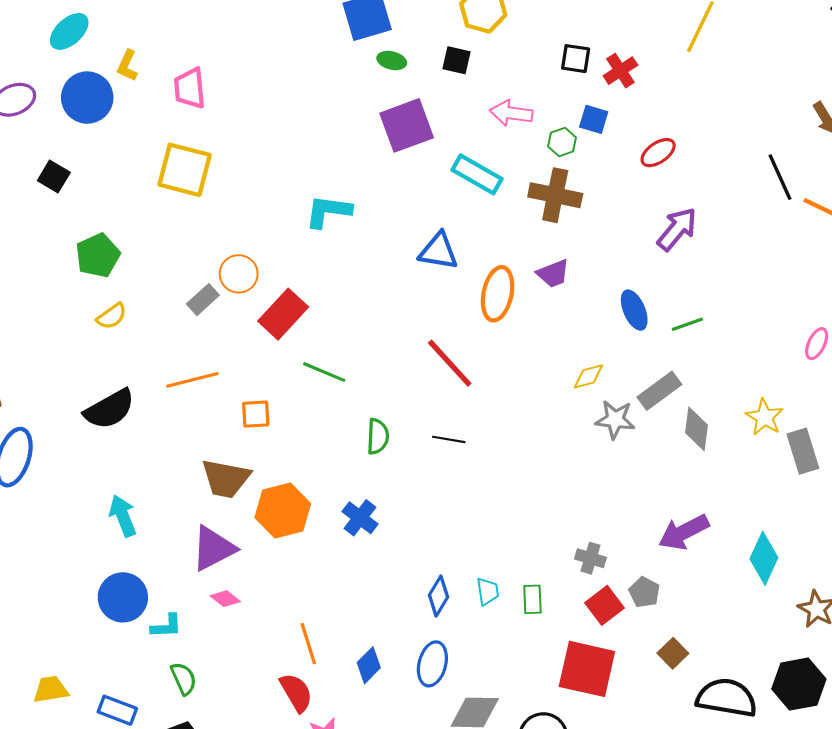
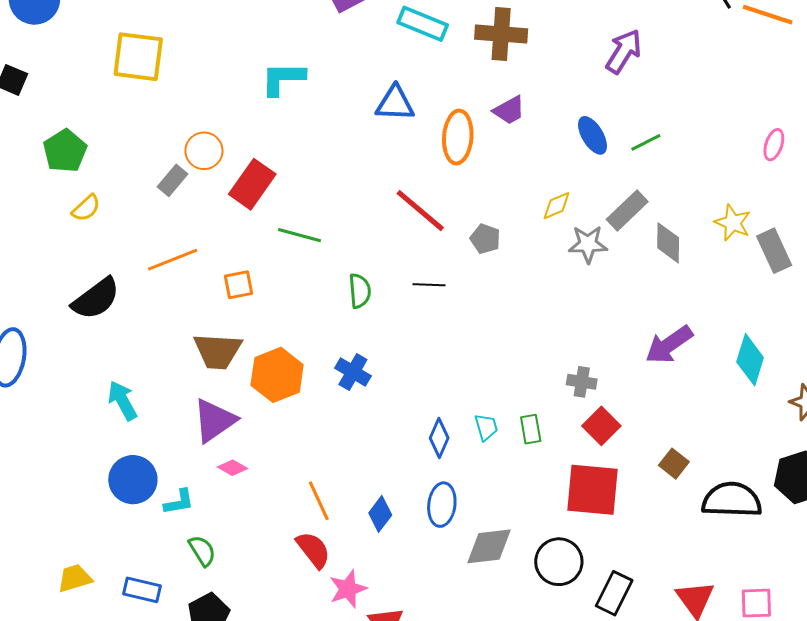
gray pentagon: (644, 592) -> (485, 239), moved

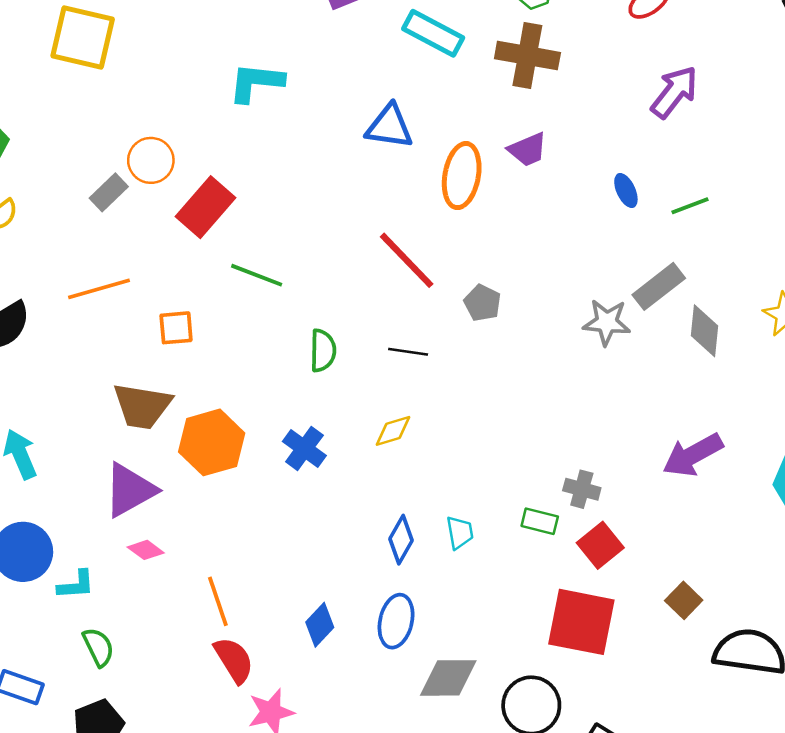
blue ellipse: (593, 135) -> (626, 190), size x0.7
yellow diamond: (557, 206) -> (393, 431), moved
green rectangle: (531, 429) -> (540, 521), moved, turned -72
orange line: (319, 501) -> (218, 601), moved

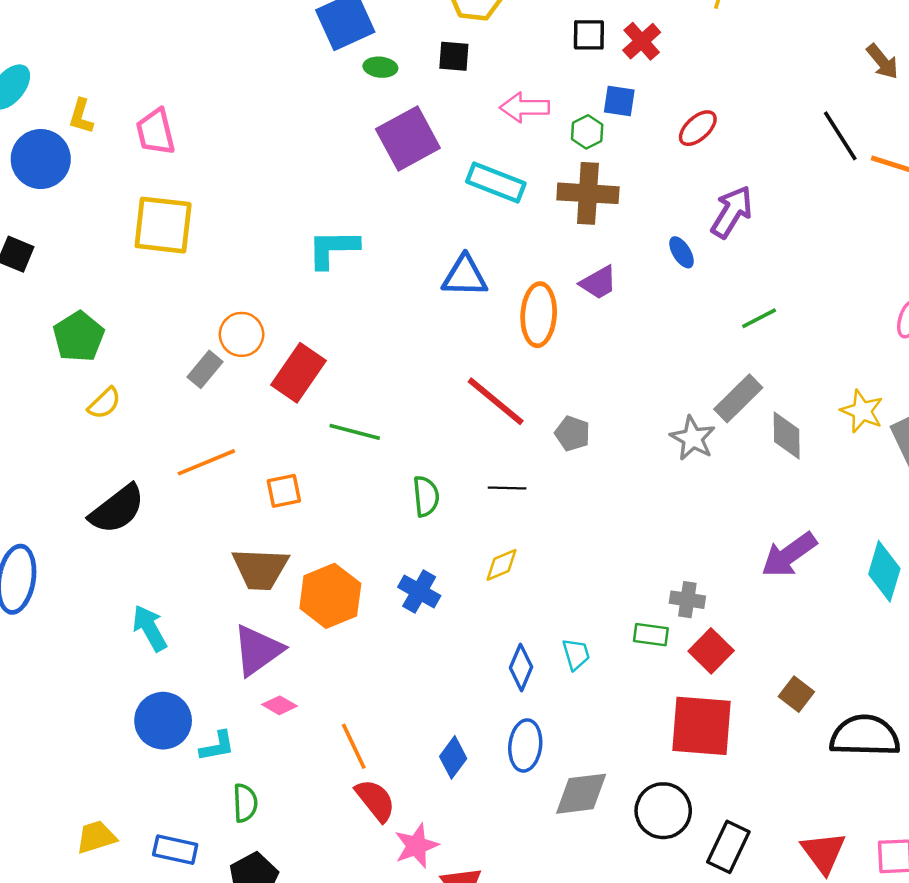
blue ellipse: (626, 190) -> (682, 252), moved
gray star: (607, 322) -> (693, 438), turned 30
green semicircle: (98, 647) -> (245, 803), turned 30

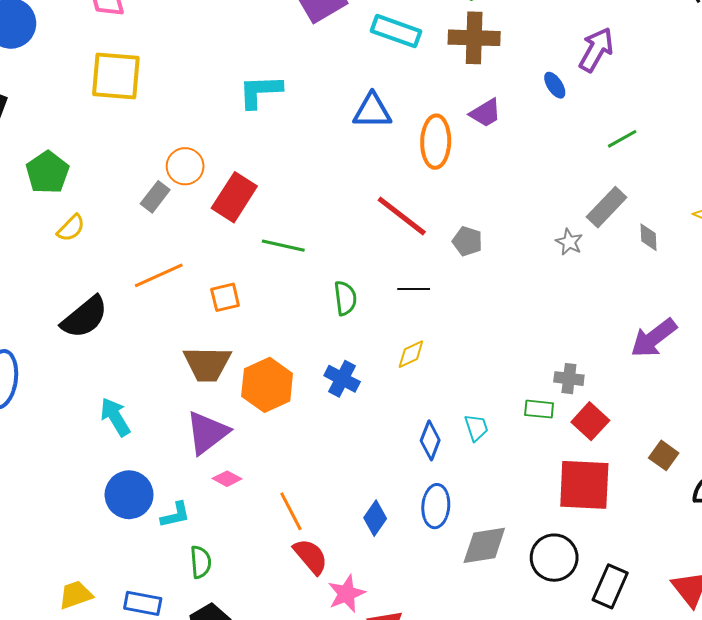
gray diamond: (787, 435) -> (648, 237), size x0.7
gray star: (693, 438) -> (569, 242), size x0.7

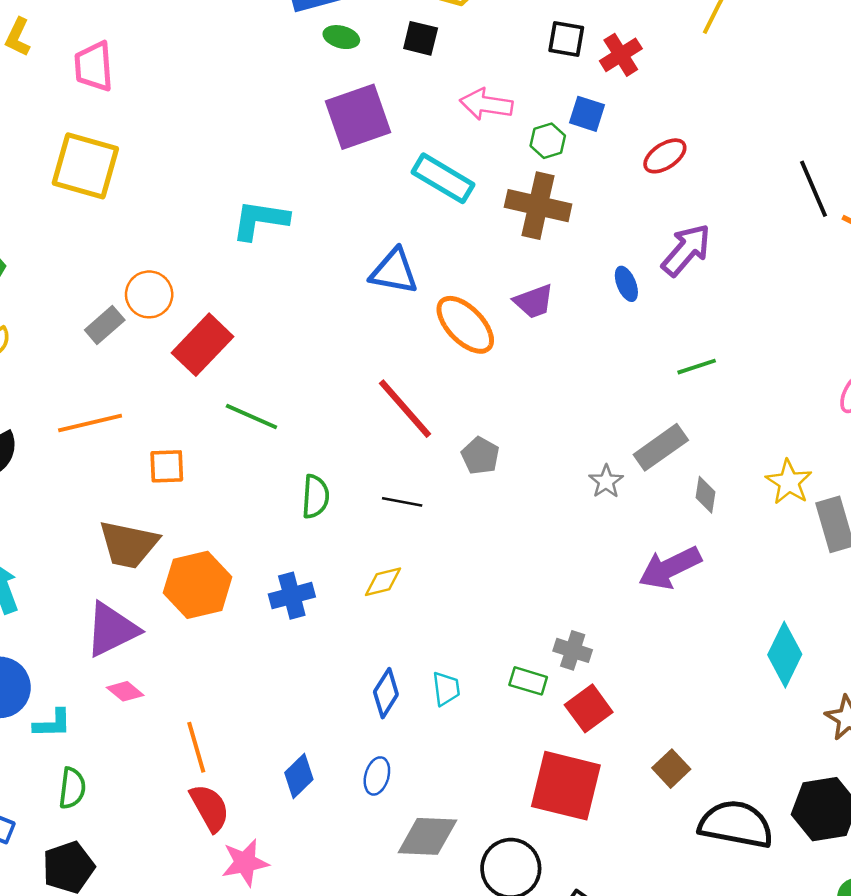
orange ellipse: (436, 142) -> (465, 325), turned -57
purple arrow: (654, 338) -> (670, 568), moved
blue cross: (342, 379) -> (292, 596), turned 36
blue ellipse: (436, 506) -> (377, 776), size x0.7

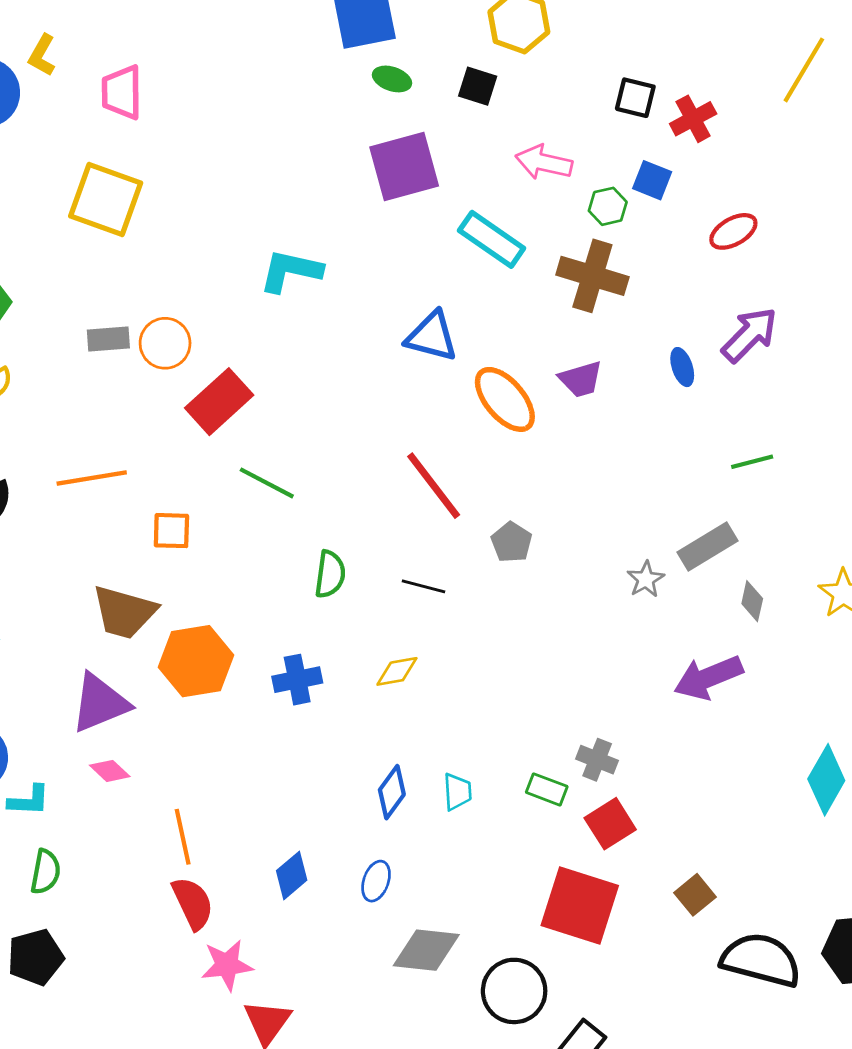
gray rectangle: (105, 325) -> (108, 339), moved, turned 33

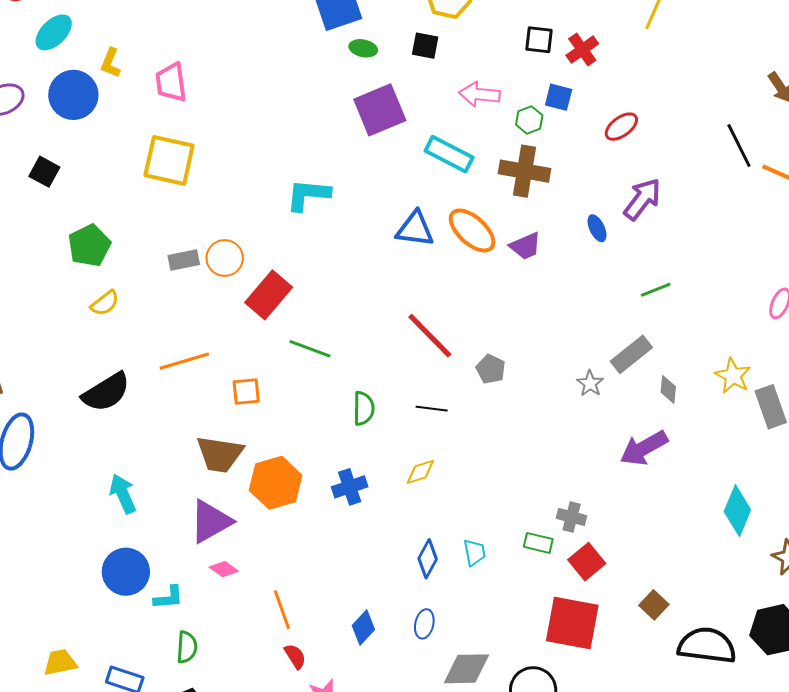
orange ellipse: (505, 399) -> (472, 231), moved
red semicircle: (193, 903) -> (295, 656), size x0.7

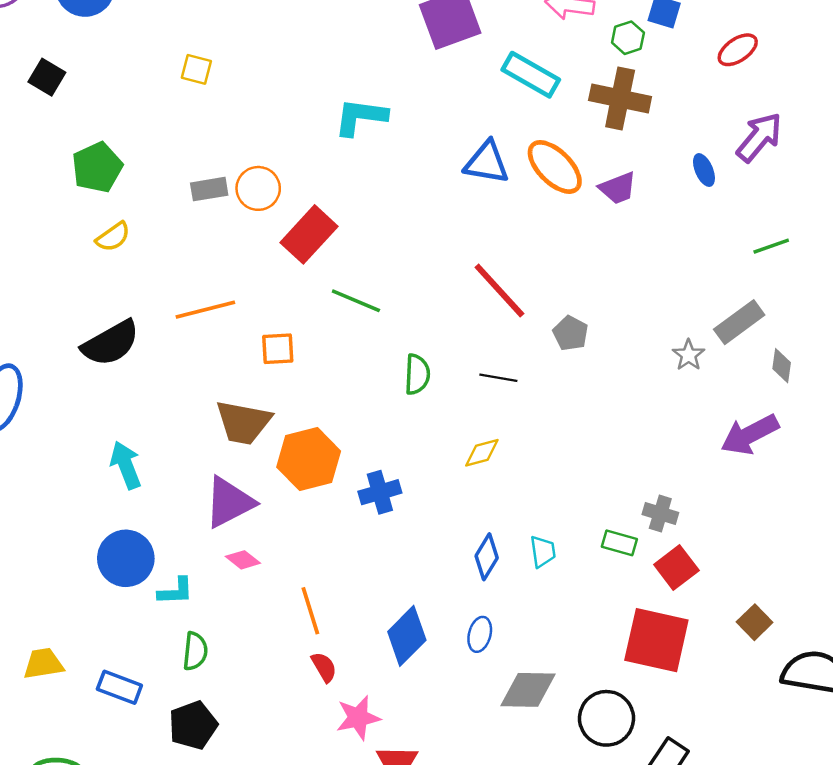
yellow square: (169, 160) -> (196, 69), size x0.5
blue cross: (350, 487) -> (380, 492), moved
blue diamond: (363, 627) -> (407, 636), size x1.4

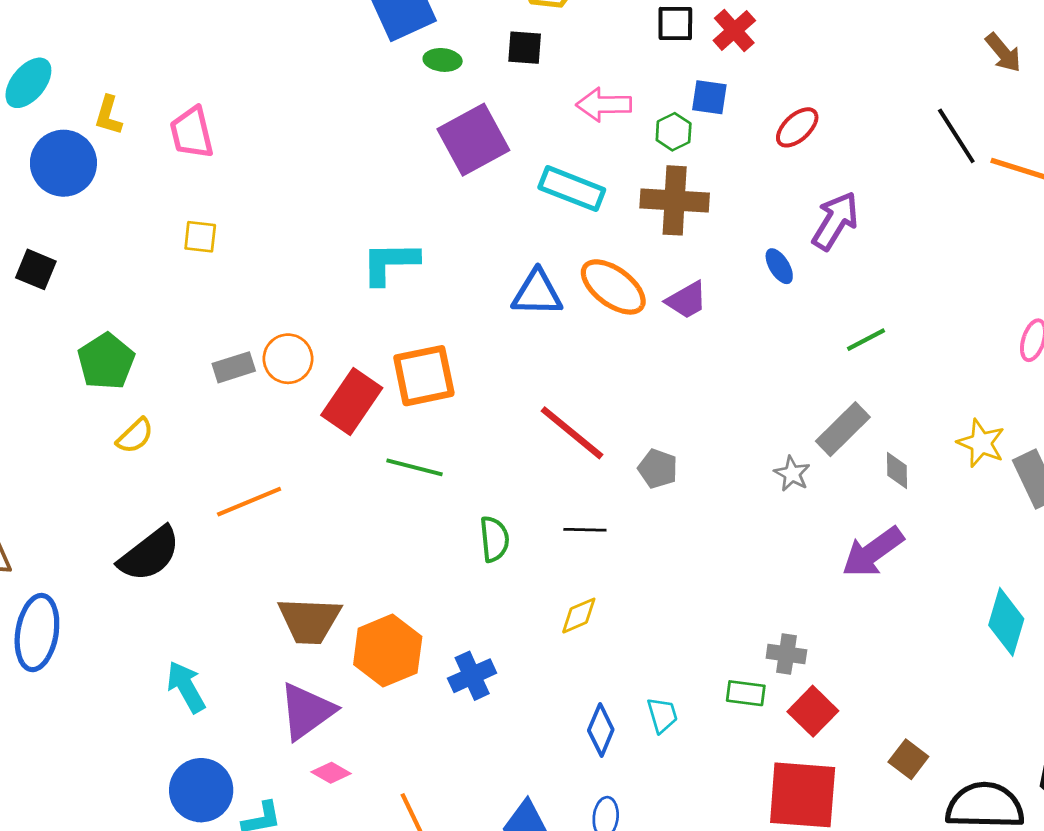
orange square: (278, 349) -> (424, 376), moved, size x1.6

